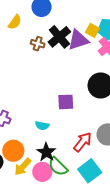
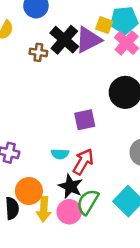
red arrow: (83, 142) -> (83, 162), moved
green semicircle: (58, 166) -> (88, 202), turned 85
yellow arrow: (23, 167) -> (44, 209), turned -30

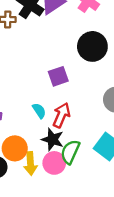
cyan semicircle: (60, 154) -> (39, 111), turned -119

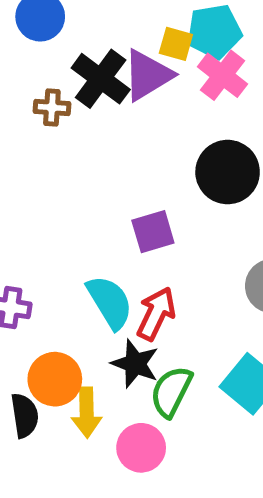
cyan semicircle: (39, 111) -> (110, 302), size x1.6
pink circle: (54, 163) -> (141, 448), moved

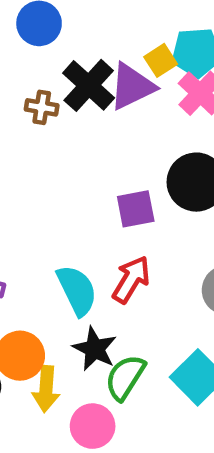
yellow square: (176, 44) -> (161, 60), turned 36
purple square: (153, 232) -> (136, 209), moved
red arrow: (156, 314) -> (131, 279), moved

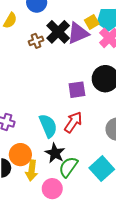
brown cross: (42, 107) -> (36, 41), turned -32

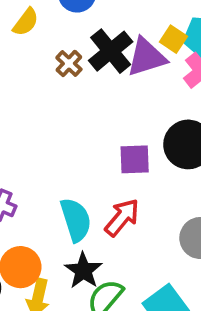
yellow square: (92, 22) -> (173, 39), turned -32
brown cross: (36, 41) -> (69, 63), turned -32

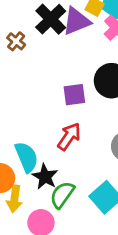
brown cross: (69, 63) -> (16, 41), moved
cyan semicircle: (76, 220) -> (26, 157), moved

